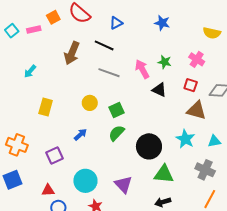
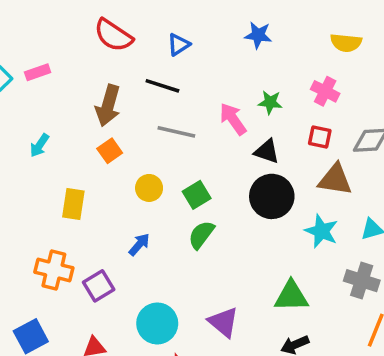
orange square: (53, 17) -> (110, 151), moved
orange cross: (17, 145) -> (54, 270), moved
black circle: (149, 146) -> (272, 196), moved

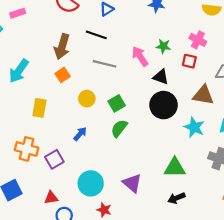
pink rectangle: (38, 72) -> (18, 13), moved
red square: (320, 137) -> (189, 61), moved
cyan arrow: (39, 145) -> (19, 71), size x1.6

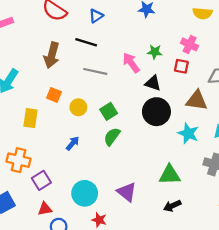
orange square: (63, 75) -> (54, 95), moved, turned -32
purple square: (54, 159) -> (41, 180), moved

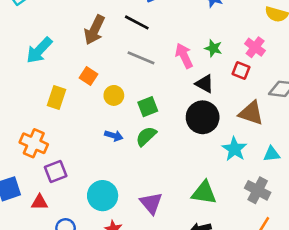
blue arrow: (73, 143) -> (114, 136), moved, turned 56
red triangle: (45, 209) -> (40, 202), moved

